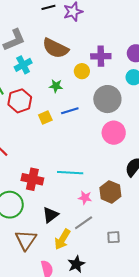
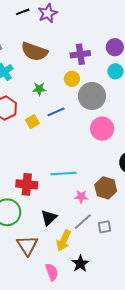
yellow circle: (82, 71) -> (72, 79), moved
gray square: (114, 237) -> (104, 227), moved

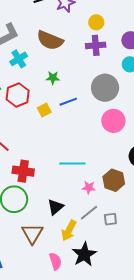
yellow circle: (72, 79) -> (96, 22), moved
red cross: (27, 184) -> (23, 171), moved
black star: (80, 264) -> (84, 254), size x1.4

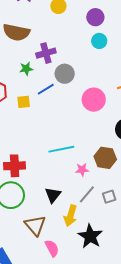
purple cross: (96, 45) -> (46, 53), moved
gray circle: (105, 88) -> (65, 74), moved, size x0.7
yellow square: (44, 110) -> (24, 102), turned 32
pink semicircle: (55, 261) -> (52, 248), moved

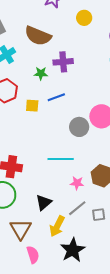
gray circle: (65, 74) -> (79, 127), moved

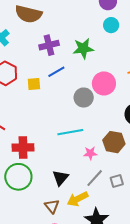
purple cross: (63, 62) -> (49, 45), moved
green star: (41, 73) -> (83, 48), moved, size x1.5
yellow arrow: (57, 226) -> (78, 199), turned 45
brown triangle: (21, 229) -> (52, 206), moved, size x0.7

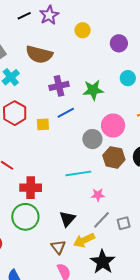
cyan circle: (111, 25) -> (128, 78), moved
brown hexagon: (114, 142) -> (114, 157), moved

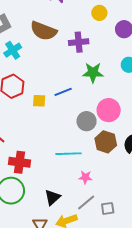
yellow circle: (83, 30) -> (99, 13), moved
purple cross: (59, 86) -> (79, 42), moved

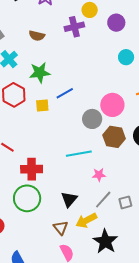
brown semicircle: (44, 31) -> (37, 36), size x0.6
purple cross: (79, 42) -> (74, 27), moved
green star: (93, 73) -> (40, 73), moved

